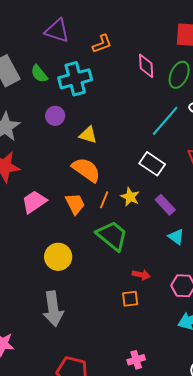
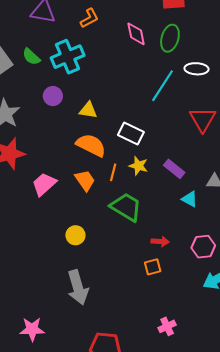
white rectangle: (152, 164) -> (131, 134), moved
yellow circle: (58, 257) -> (75, 235), size x0.7

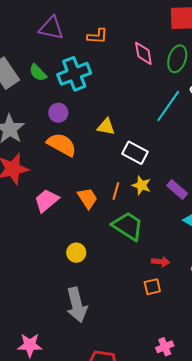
orange L-shape: (89, 18) -> (97, 36), turned 30
yellow triangle: (88, 110) -> (106, 127), moved
orange semicircle: (91, 145) -> (62, 145), moved

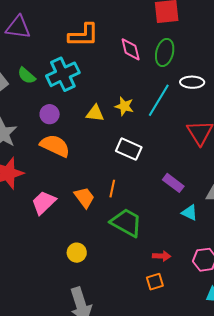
purple triangle: (51, 28) -> (18, 27), moved
orange L-shape: (97, 36) -> (83, 35), size x1.5
yellow triangle: (106, 127) -> (95, 113), moved
yellow star: (141, 185) -> (124, 106), moved

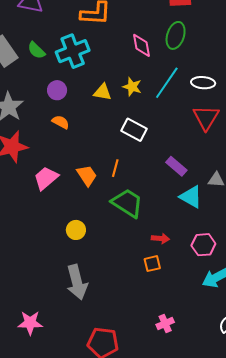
pink diamond: (131, 49) -> (141, 45), moved
white ellipse: (192, 82) -> (203, 83), moved
orange semicircle: (55, 146) -> (61, 122), size x0.6
cyan triangle: (190, 213) -> (191, 197), size x1.4

